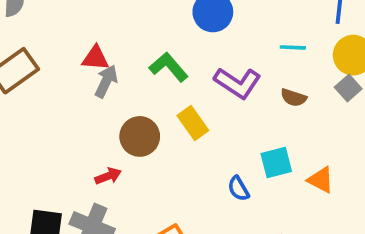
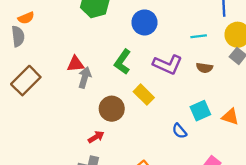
green L-shape: (169, 67) -> (123, 62), turned -95

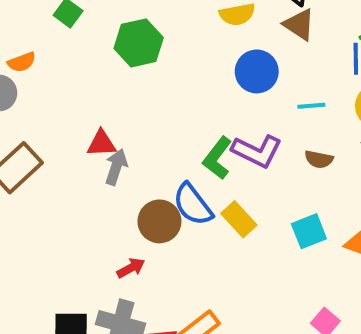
blue circle: (144, 22) -> (257, 71), moved
green L-shape: (123, 62) -> (217, 158), moved
yellow rectangle: (144, 95) -> (239, 219), moved
blue semicircle: (179, 131) -> (193, 205), moved, size x1.6

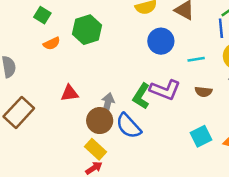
orange semicircle: (22, 62) -> (52, 44), moved
gray arrow: (116, 167) -> (108, 104), moved
yellow rectangle: (239, 219) -> (96, 149), moved
brown circle: (159, 221) -> (100, 121), moved

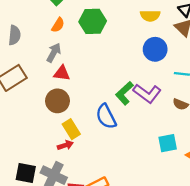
orange semicircle: (52, 44) -> (58, 25), turned -48
gray arrow: (108, 104) -> (54, 53), moved
brown circle: (100, 121) -> (57, 101), moved

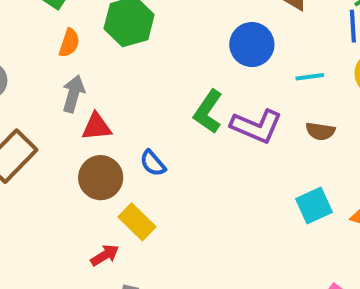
green L-shape: (124, 93) -> (208, 112), moved
blue semicircle: (106, 116) -> (153, 163), moved, size x0.6
red arrow: (65, 145) -> (105, 255), moved

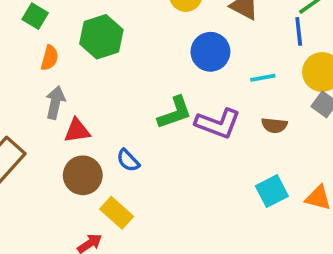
green L-shape: (208, 112) -> (175, 113), turned -141

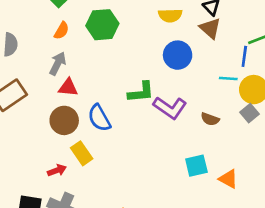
cyan line: (263, 78) -> (228, 79), moved
blue semicircle: (128, 160) -> (99, 118), size x1.5

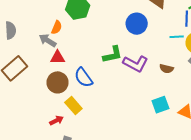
orange semicircle: (62, 31) -> (57, 27), moved
gray arrow: (58, 64) -> (48, 40), turned -78

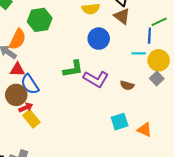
orange semicircle: (57, 27) -> (18, 39), size x1.5
blue semicircle: (84, 78) -> (30, 84), moved
red arrow: (56, 120) -> (26, 107), moved

